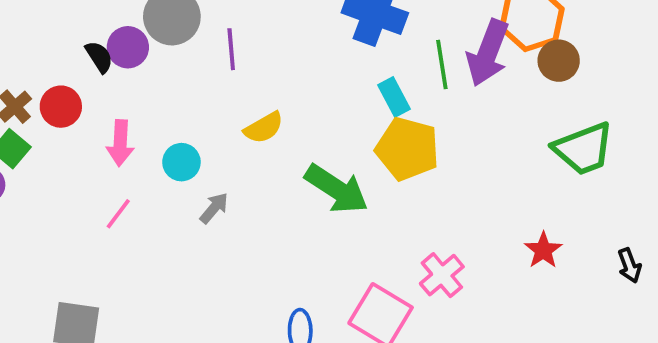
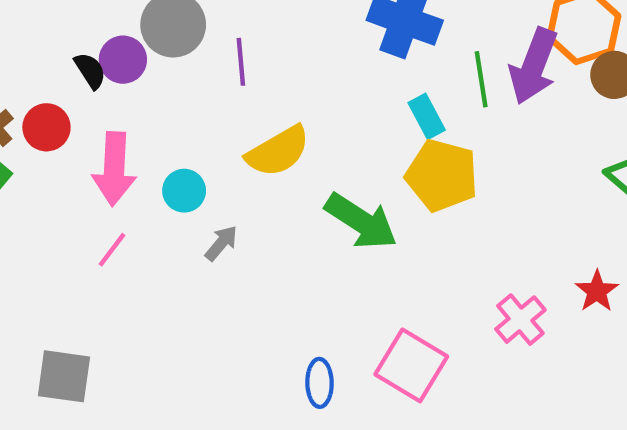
yellow semicircle: (264, 128) -> (278, 151), size x1.4
pink arrow: (120, 143) -> (114, 169), size x1.4
pink cross: (442, 275) -> (520, 320), moved

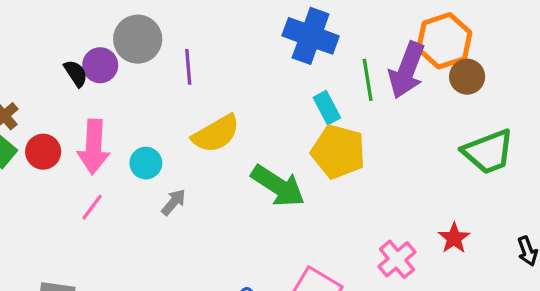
red circle: (46, 127) -> (43, 152), moved

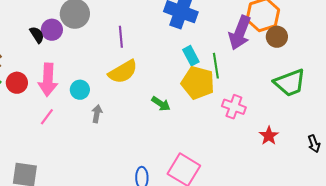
purple line: (188, 67) -> (121, 37), moved
green line: (368, 80) -> (216, 66), moved
green arrow: (278, 186) -> (161, 104), size x0.6
gray arrow: (174, 202) -> (97, 114), turned -30
pink cross: (397, 259) -> (234, 107), moved, turned -30

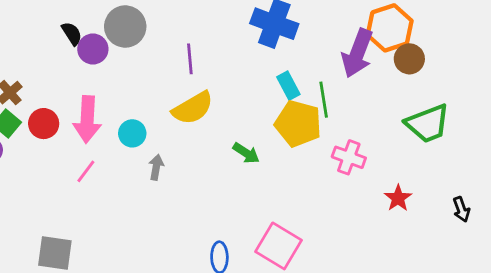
black semicircle: (37, 35) -> (72, 34), moved

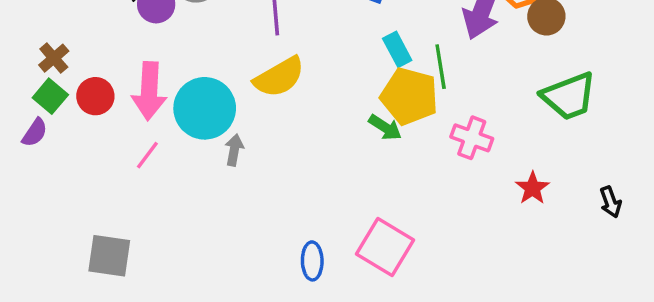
cyan circle: (132, 133) -> (205, 108), size x1.8
green arrow: (246, 153) -> (385, 127), moved

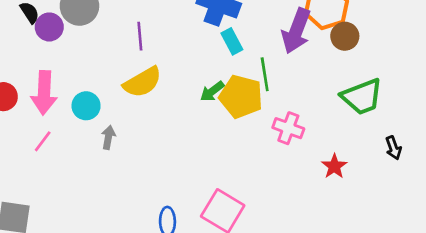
cyan rectangle: (397, 49) -> (232, 41), moved
cyan circle: (205, 108) -> (86, 106), size x0.6
green arrow: (385, 127) -> (212, 91), moved, turned 110
black arrow: (611, 202) -> (393, 148), moved

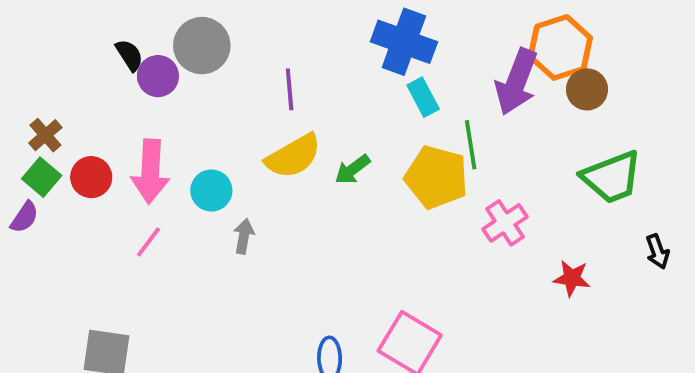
green arrow: (212, 91) -> (352, 170), moved
pink cross: (288, 128) -> (505, 223), turned 36
red star: (334, 166) -> (572, 278), turned -30

